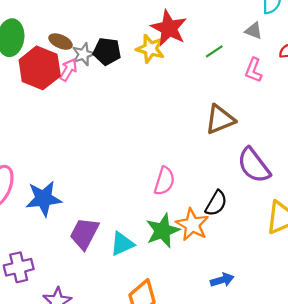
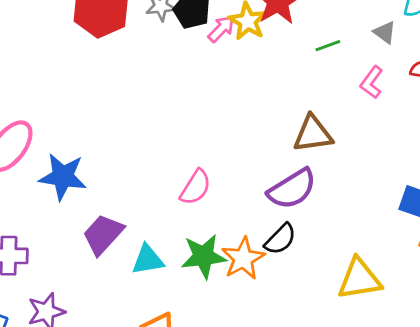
pink arrow: (68, 70) -> (221, 29), moved
purple semicircle: (254, 165) -> (292, 189), moved, turned -99
pink semicircle: (164, 181) -> (196, 187), moved

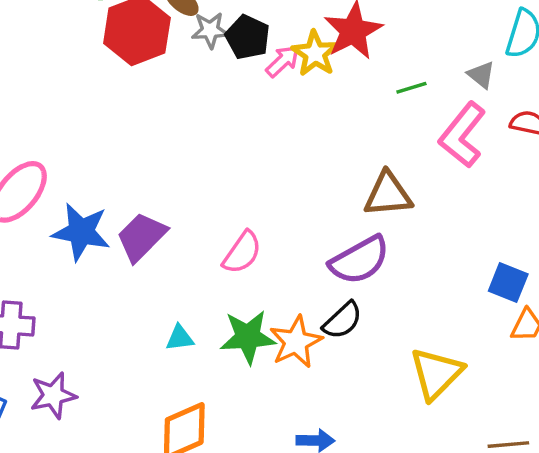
pink L-shape: (372, 82) -> (462, 135), size x1.6
purple trapezoid: (103, 234) -> (141, 237), moved
cyan triangle: (148, 260) -> (180, 338), size x0.7
yellow triangle: (359, 279) -> (436, 374), turned -39

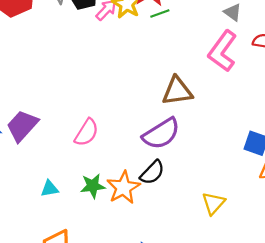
green line: (411, 88) -> (160, 14), moved
green star: (248, 337) -> (93, 186), size x0.7
yellow triangle: (436, 374) -> (213, 203), size x0.7

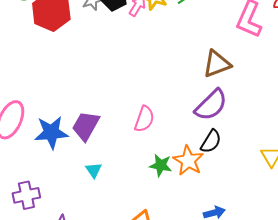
green star: (93, 186) -> (161, 165), turned 30
cyan triangle: (50, 189) -> (94, 170), moved, turned -42

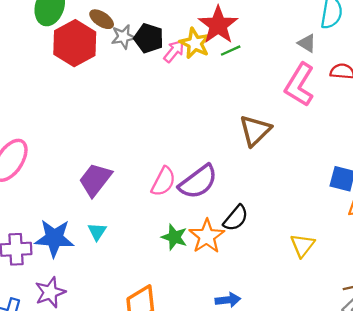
brown triangle: (217, 64) -> (255, 131), turned -32
purple semicircle: (211, 105) -> (198, 182), moved
blue star: (51, 132) -> (54, 238), moved

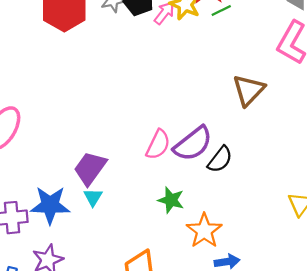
purple trapezoid: (95, 180) -> (90, 168), moved
black semicircle: (236, 218) -> (220, 159), moved
orange star: (207, 236) -> (204, 231), moved

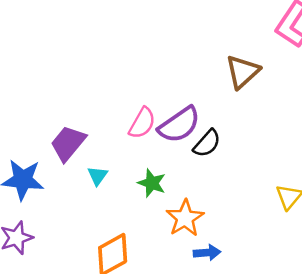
cyan triangle: (93, 197) -> (98, 176), moved

